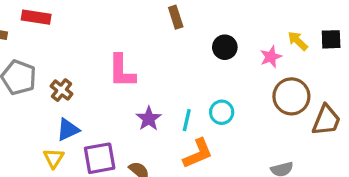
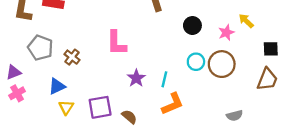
black square: (331, 39) -> (271, 49), moved
brown circle: (291, 96) -> (222, 64), moved
cyan circle: (222, 112) -> (196, 62), moved
blue triangle: (68, 130) -> (57, 86), moved

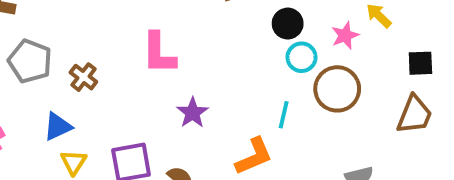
cyan circle: (196, 62) -> (302, 57), moved
cyan line: (164, 79) -> (284, 115), moved

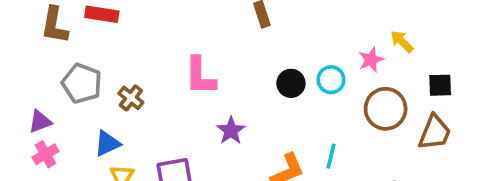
black circle: (288, 24) -> (291, 83), moved
brown circle: (337, 89) -> (386, 109), moved
cyan line: (284, 115) -> (331, 156), moved

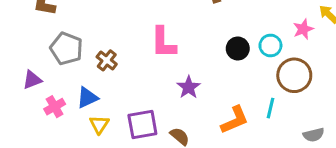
brown circle: (386, 109) -> (294, 75), moved
pink cross: (45, 154) -> (55, 107), moved

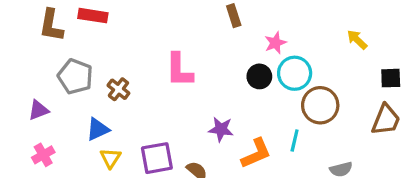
pink star: (303, 29) -> (275, 43), moved
cyan circle: (270, 46) -> (295, 73), size x1.4
purple star: (189, 87) -> (221, 129), moved, turned -30
pink cross: (55, 107) -> (43, 155), moved

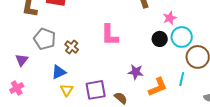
purple triangle: (38, 110) -> (22, 60), turned -32
pink cross: (43, 155) -> (17, 88), moved

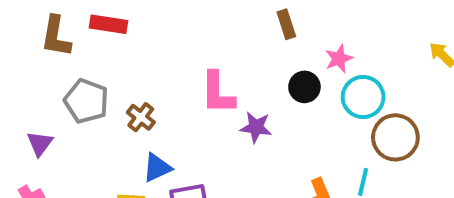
black circle: (160, 39) -> (304, 87), moved
blue triangle: (59, 72) -> (157, 168), moved
purple star: (136, 72) -> (256, 127), moved

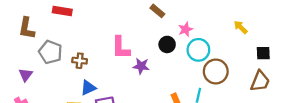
brown rectangle: (286, 24) -> (157, 11), turned -32
brown L-shape: (56, 36) -> (27, 28), moved
brown cross: (141, 117) -> (80, 61), turned -32

